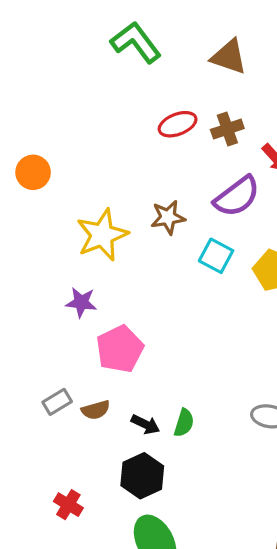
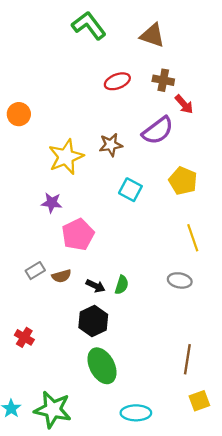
brown cross: (227, 129) -> (163, 80), moved, turned 30
cyan square: (216, 256) -> (130, 190), moved
red cross: (68, 505) -> (24, 337), moved

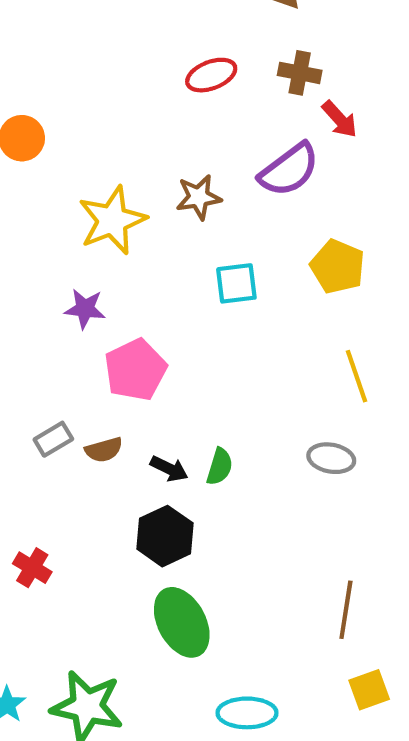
cyan square: (130, 190) -> (236, 283), turned -35

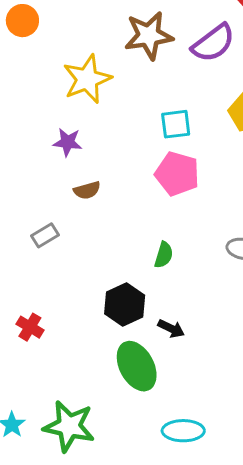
brown star: (199, 197) -> (149, 36), moved, size x1.5
pink pentagon: (135, 370) -> (177, 174), moved, turned -30
brown semicircle: (104, 450) -> (87, 190), moved
black arrow: (169, 469) -> (171, 329), moved

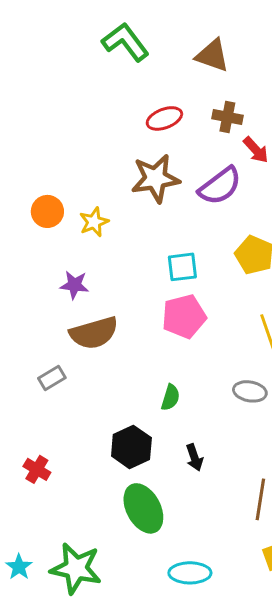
orange circle: (22, 21) -> (47, 211), moved
yellow star: (87, 79) -> (94, 222), size x0.6
pink pentagon: (177, 174) -> (184, 316), turned -30
brown semicircle: (87, 190) -> (94, 333), size x1.8
black arrow: (171, 329) -> (194, 457), moved, turned 45

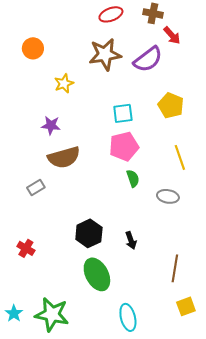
orange circle: (47, 211) -> (33, 48), moved
green semicircle: (170, 397) -> (133, 178), moved, turned -36
cyan ellipse: (190, 573) -> (128, 317), turned 76

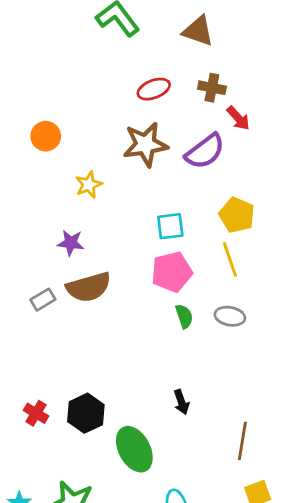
yellow line: (180, 157) -> (230, 259), moved
gray rectangle: (36, 187) -> (43, 300), moved
gray ellipse: (168, 196) -> (230, 316), moved
black hexagon: (89, 233) -> (86, 413), moved

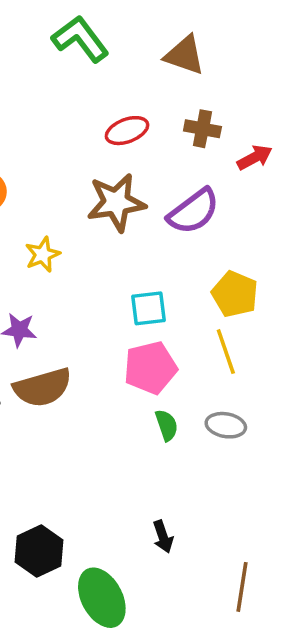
red arrow: (238, 118) -> (255, 157), moved, turned -76

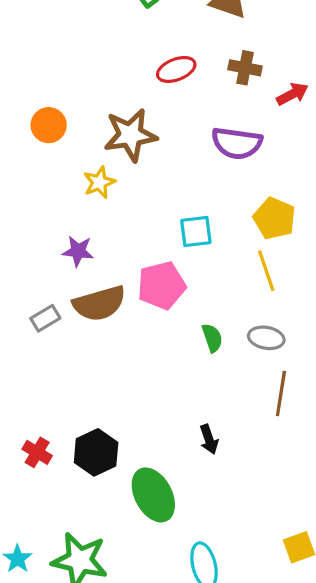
brown star: (116, 202) -> (130, 135), moved
purple semicircle: (193, 211) -> (237, 143), turned 45
pink pentagon: (150, 368) -> (162, 285), moved
brown line: (242, 587) -> (281, 393), moved

